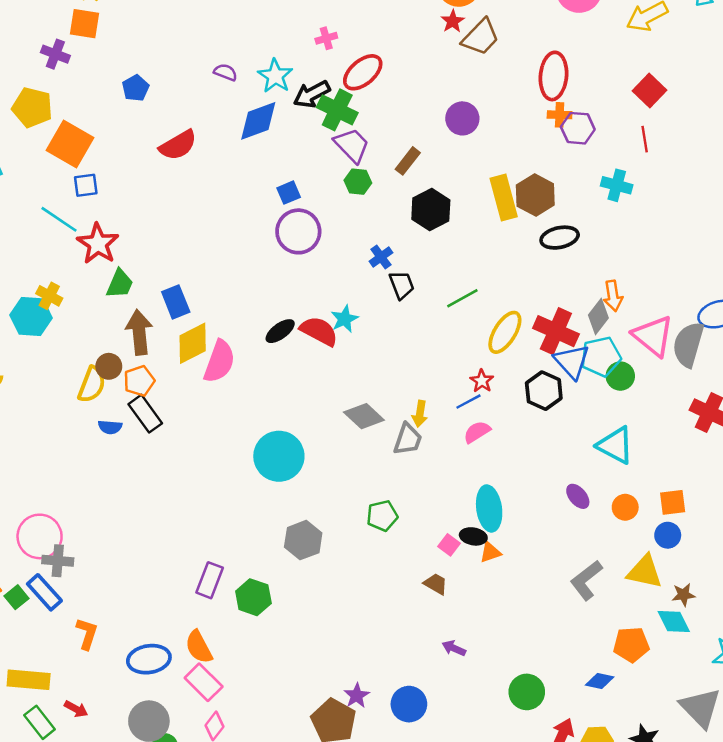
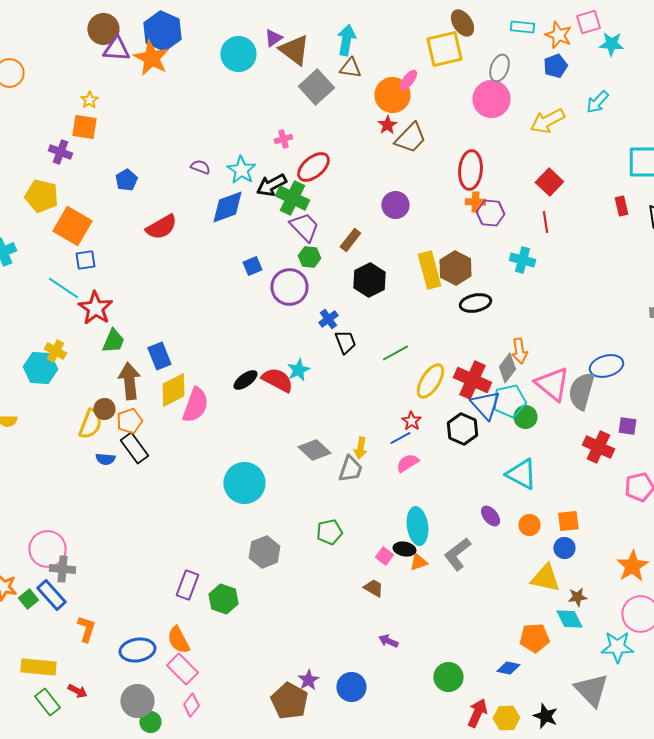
purple circle: (298, 231) -> (289, 287), moved
gray L-shape: (586, 580) -> (457, 554), moved

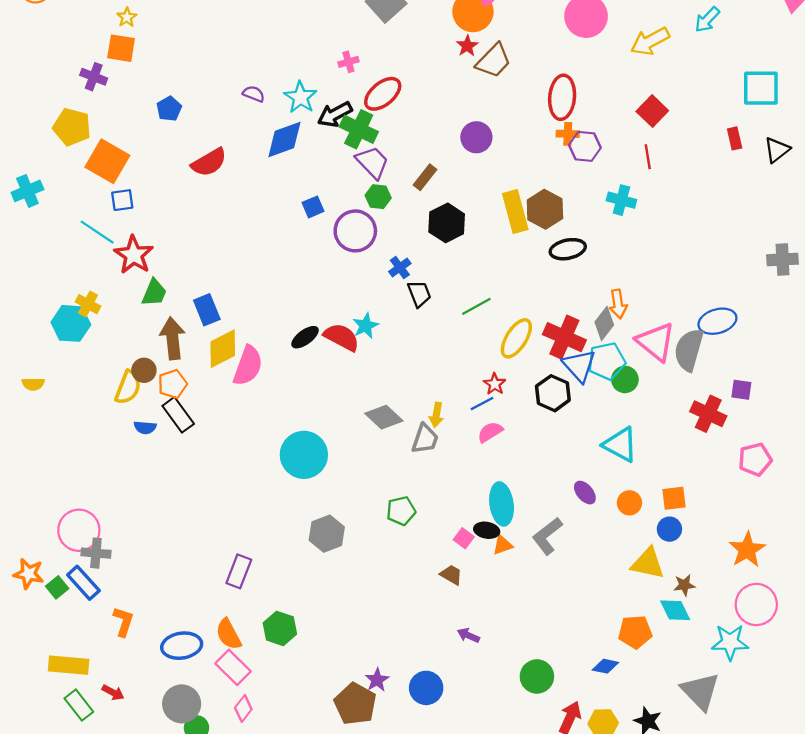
green hexagon: (223, 599) -> (280, 628), moved

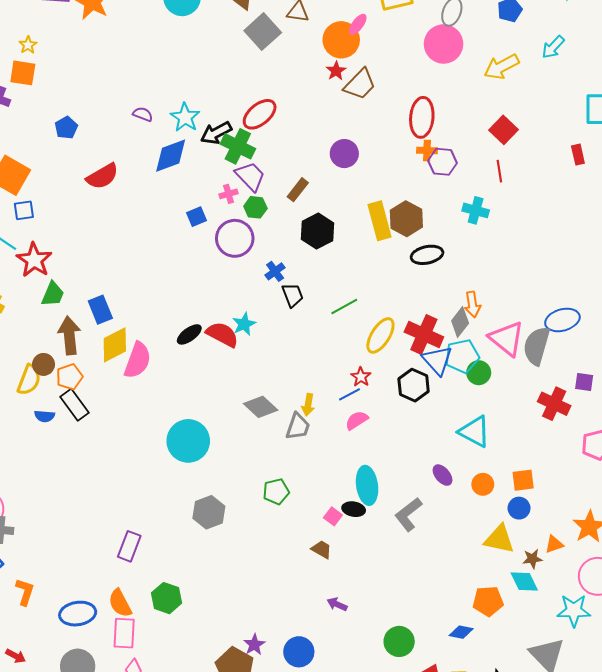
pink cross: (348, 62) -> (229, 194), moved
orange triangle: (503, 545) -> (554, 544), moved
pink rectangle: (233, 667) -> (124, 633), turned 48

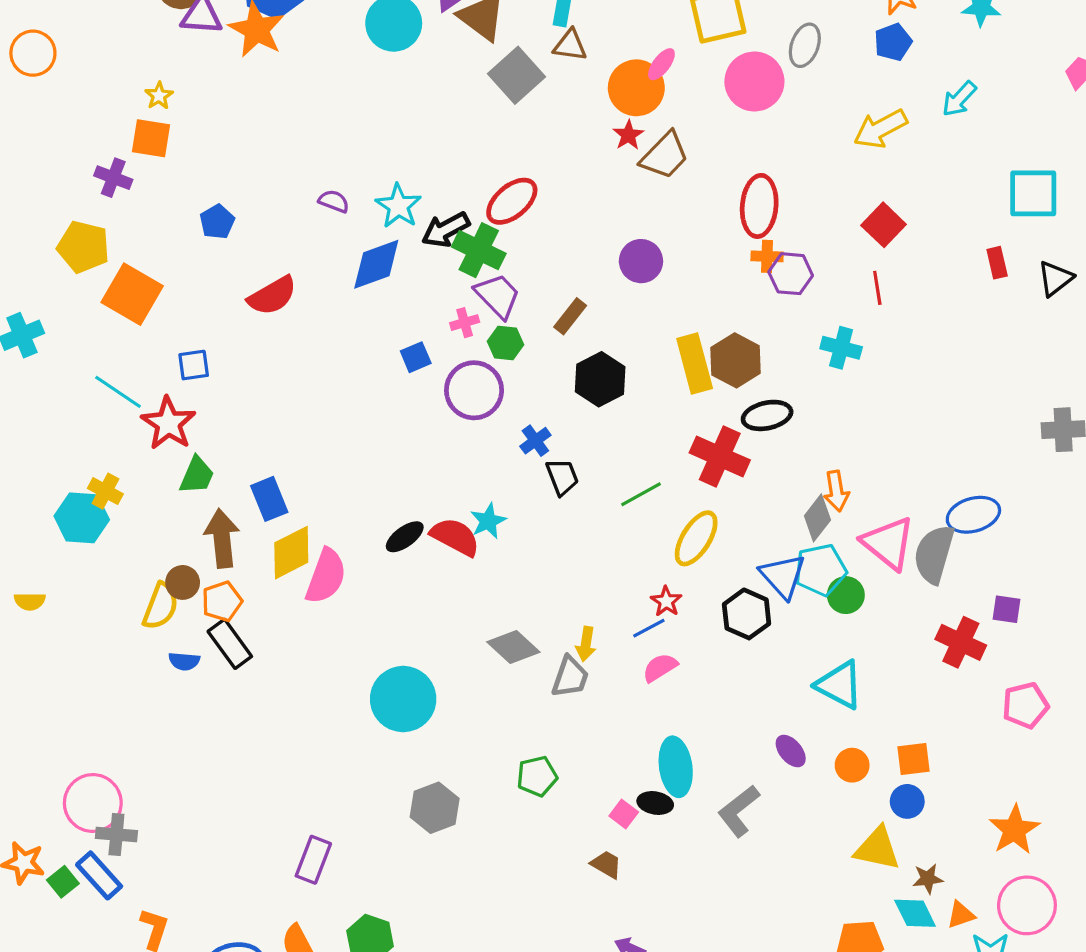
pink circle: (444, 44) -> (754, 82), moved
blue square: (24, 210) -> (194, 365), moved
red cross: (424, 334) -> (720, 456), moved
orange triangle: (554, 544) -> (961, 915), moved

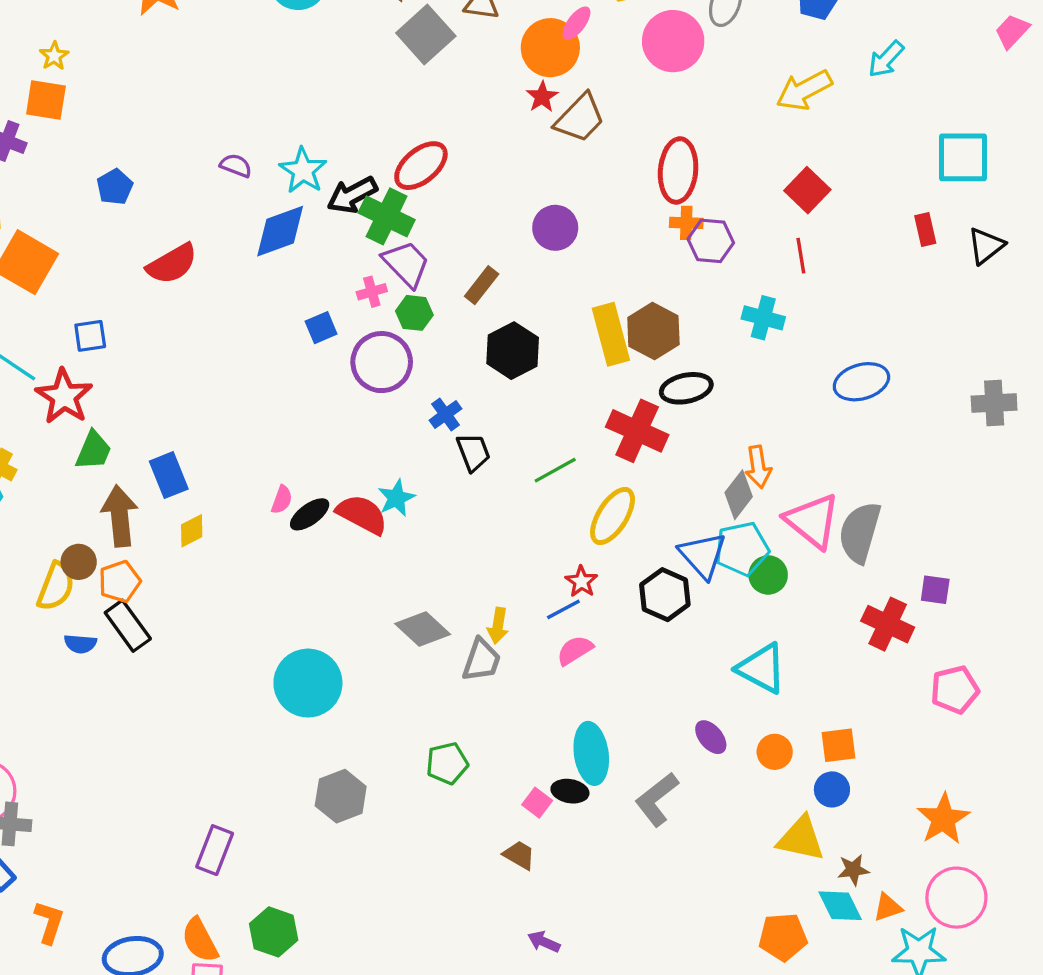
blue ellipse: (973, 515) -> (861, 382), moved
yellow diamond: (291, 553) -> (192, 531), size x0.6
pink semicircle: (326, 576) -> (282, 500), moved, size x0.5

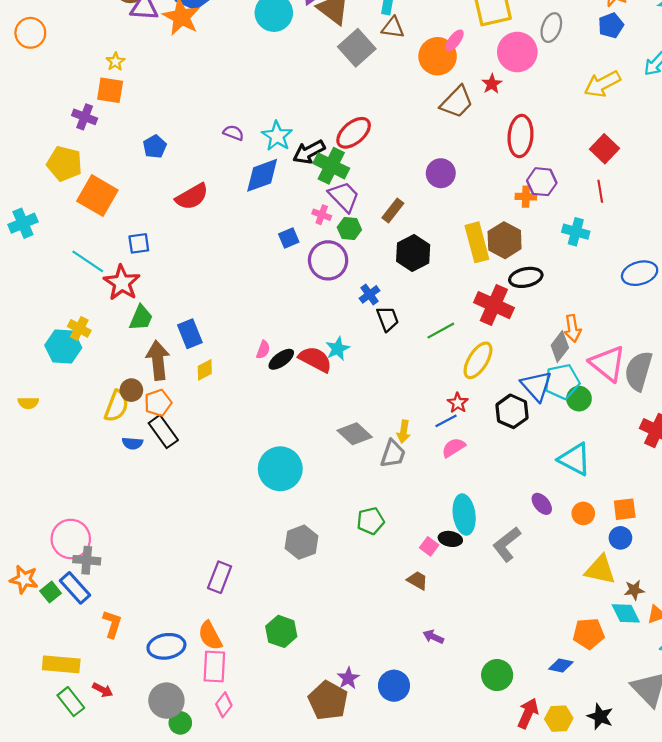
red star: (542, 97) -> (492, 84), moved
orange cross: (686, 223) -> (526, 197), moved
pink cross: (372, 292) -> (322, 215), turned 36
green hexagon: (274, 932) -> (281, 631), moved

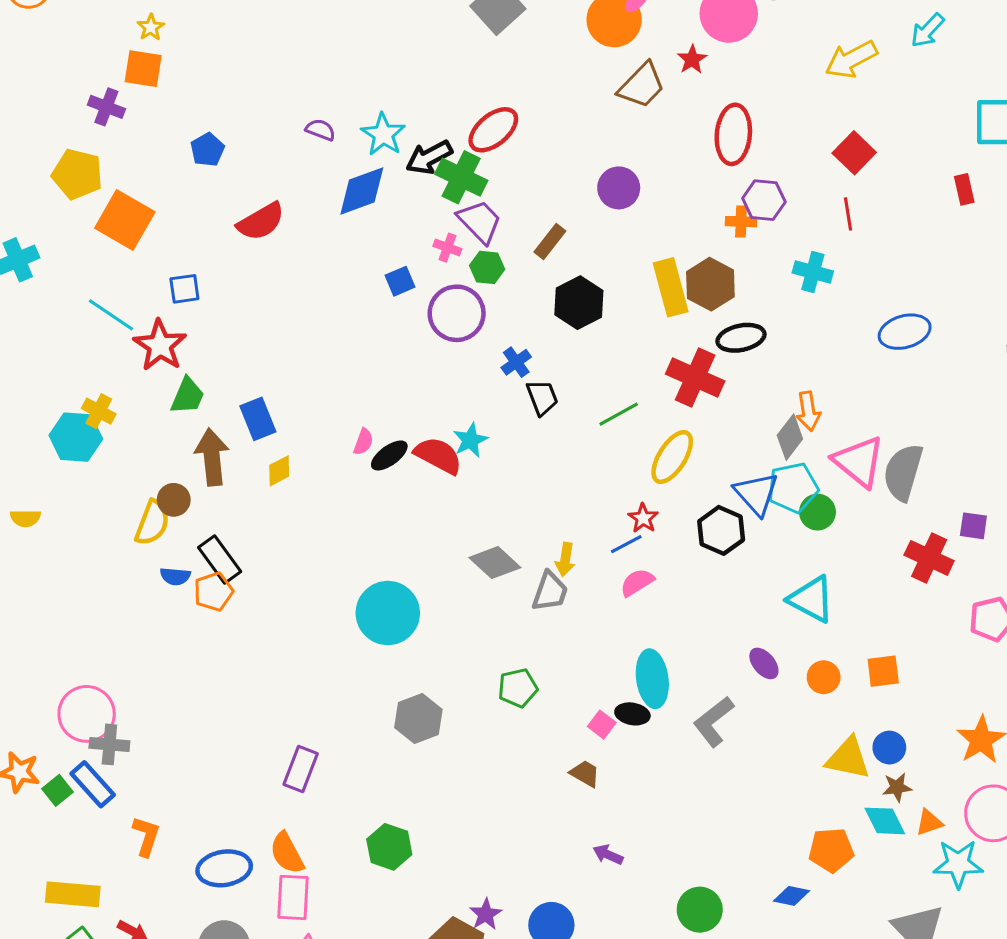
orange pentagon: (158, 403) -> (213, 592), moved
blue circle: (620, 538) -> (889, 748), moved

